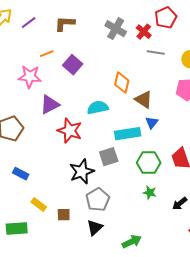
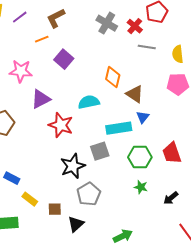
brown L-shape: (65, 24) -> (56, 18), turned -30
orange line: (47, 54) -> (42, 39), moved
blue rectangle: (21, 174) -> (12, 178), moved
black triangle: (95, 228) -> (76, 224), moved

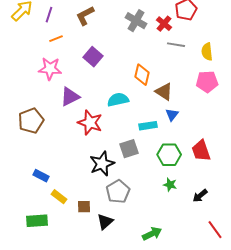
purple line: (20, 17) -> (49, 15), turned -35
orange line: (42, 39) -> (56, 39), moved
cyan rectangle: (119, 128) -> (148, 126), size x0.7

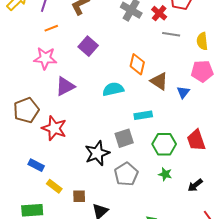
blue triangle: (172, 115) -> (183, 92), moved
red star: (90, 123) -> (54, 128), moved
gray pentagon: (118, 192) -> (126, 174), moved

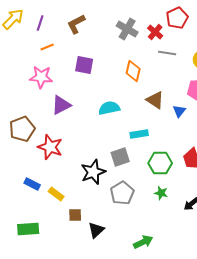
purple square: (88, 46) -> (84, 65), turned -30
orange diamond: (137, 64) -> (133, 71), moved
yellow rectangle: (54, 186) -> (56, 194), moved

